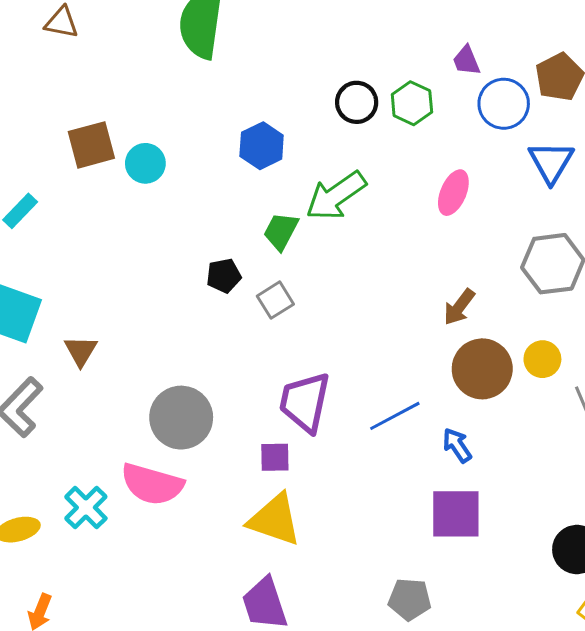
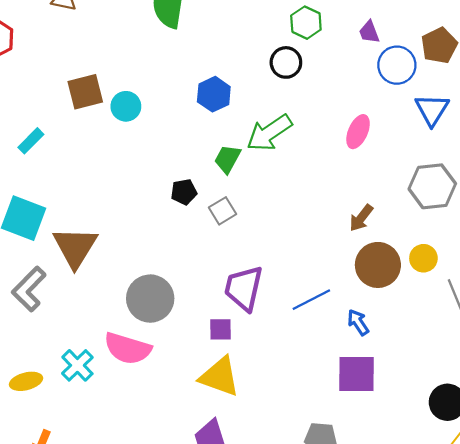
green hexagon: (412, 103) -> (306, 23), moved
brown triangle: (81, 351) -> (75, 247), size x1.8

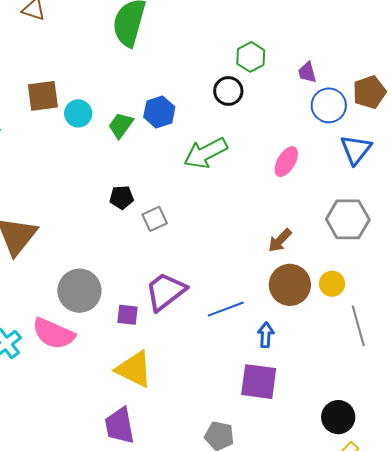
green trapezoid: (227, 159) -> (121, 125), moved
purple trapezoid: (244, 288) -> (165, 291), turned 33
blue arrow: (358, 322) -> (266, 335), turned 30
purple square: (221, 329) -> (127, 315), moved

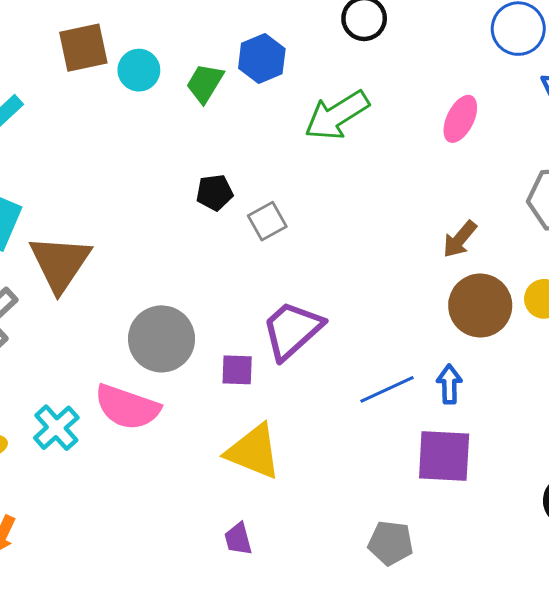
blue line: (226, 309) -> (387, 389), moved
purple trapezoid: (120, 426) -> (238, 539), size x0.6

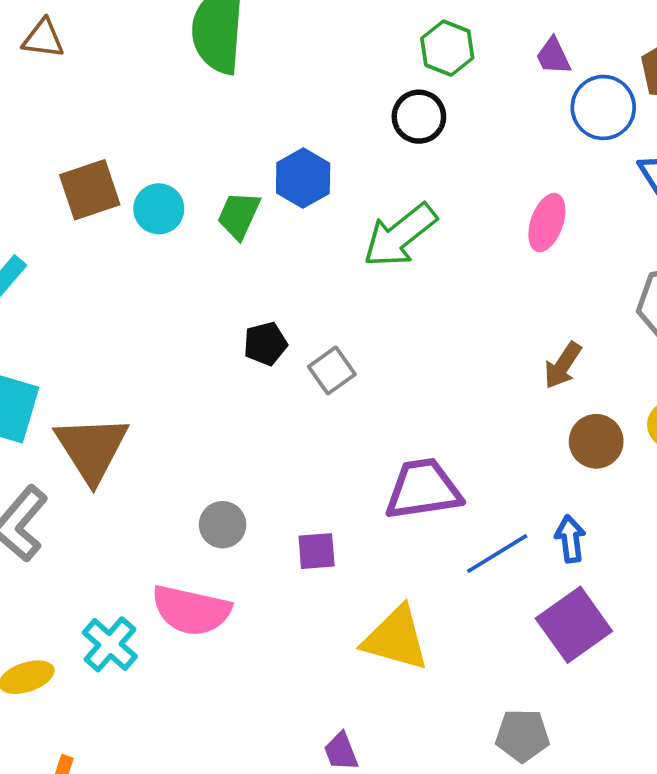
brown circle: (480, 306) -> (596, 441), size x0.7
purple trapezoid: (292, 330) -> (423, 489), moved, turned 40
gray circle: (162, 339) -> (223, 525), size x0.6
yellow triangle: (254, 452) -> (396, 639), moved
purple square: (444, 456) -> (574, 625), turned -32

